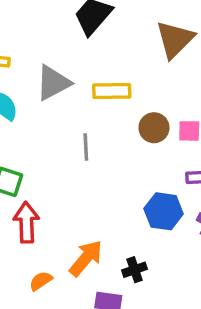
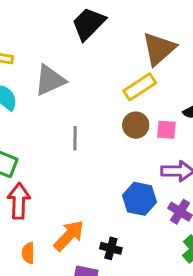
yellow rectangle: (112, 91) -> (140, 87), moved, turned -36
black cross: (135, 270) -> (111, 248), turned 30
orange semicircle: (41, 281) -> (28, 253), turned -60

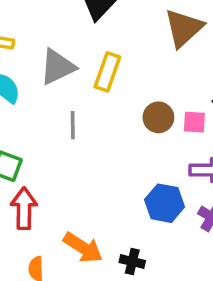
yellow rectangle: (140, 87) -> (107, 72), moved, turned -36
gray line: (75, 138) -> (73, 125), moved
orange arrow: (69, 236) -> (83, 248), turned 80

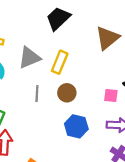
brown circle: (158, 117) -> (67, 93), moved
blue hexagon: (165, 203) -> (76, 126), moved

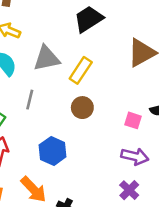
gray line: (37, 94) -> (30, 100), moved
blue hexagon: (76, 126) -> (53, 151), moved

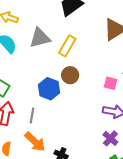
gray line: (30, 100) -> (32, 115), moved
blue hexagon: (53, 151) -> (49, 89), moved

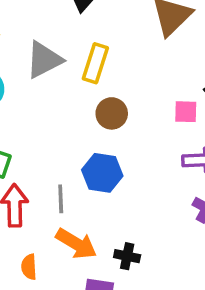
blue hexagon: (49, 89) -> (102, 173), moved

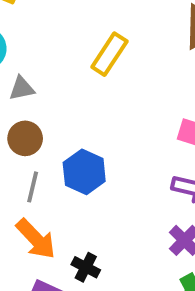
gray triangle: (44, 60) -> (22, 88), moved, size x0.6
brown circle: (112, 113) -> (25, 138), moved

